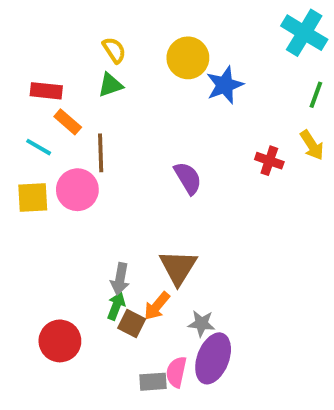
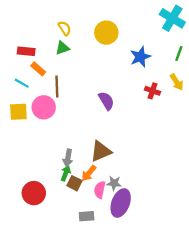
blue star: (225, 85) -> (140, 57), moved
brown triangle: (178, 267) -> (101, 151), turned 35
pink semicircle: (176, 372) -> (100, 190), moved

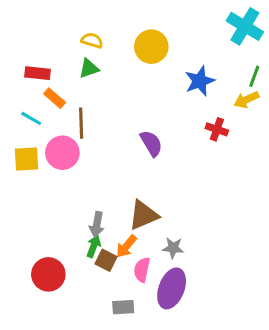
yellow semicircle: (65, 28) -> (92, 40), turned -40
yellow arrow: (177, 82) -> (246, 100), moved, turned 98
gray star: (114, 183) -> (173, 248), moved

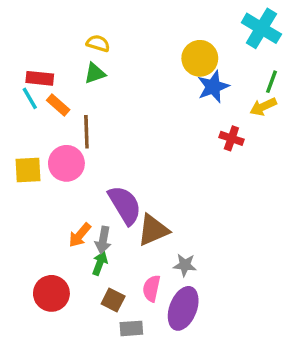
yellow circle: (151, 47) -> (200, 58), moved
cyan line: (31, 118) -> (30, 98), moved, turned 30
purple semicircle: (151, 143) -> (125, 205), moved, size x1.4
orange arrow: (126, 246) -> (80, 235), moved
brown square: (106, 260) -> (113, 300), moved

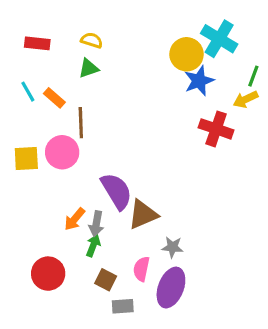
cyan cross: (261, 28) -> (219, 39), moved
red rectangle: (40, 78) -> (37, 43), moved
red cross: (231, 138) -> (216, 129), size x1.5

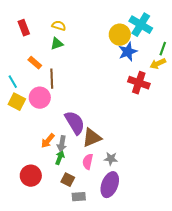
red rectangle: (37, 43) -> (24, 28), turned 63
cyan line: (28, 92) -> (13, 82), moved
yellow square: (26, 158) -> (17, 102), turned 30
pink semicircle: (141, 269) -> (88, 162), moved

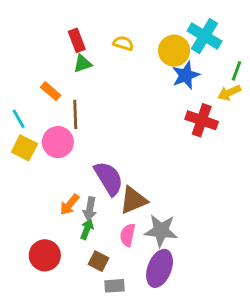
yellow semicircle: (59, 26) -> (123, 43), moved
red rectangle: (24, 28) -> (77, 40), moved
gray star: (111, 159) -> (161, 231), size x1.6

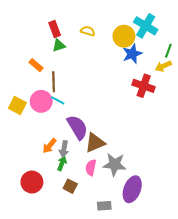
cyan line: (19, 119) -> (58, 100), moved, turned -32
purple ellipse: (160, 268) -> (132, 189), moved
gray rectangle: (114, 286) -> (104, 206), moved

